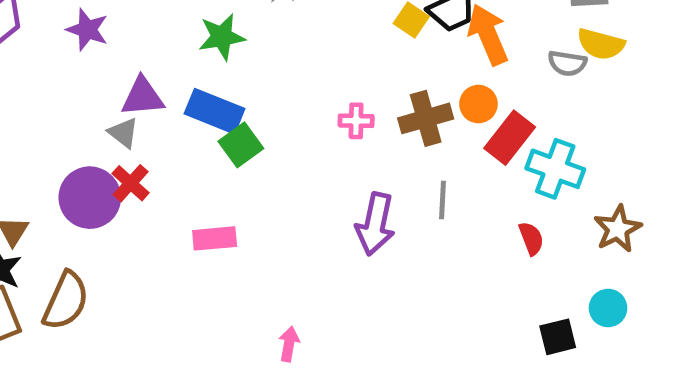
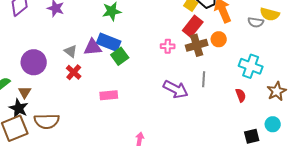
purple triangle: (143, 97) -> (93, 47), moved
red rectangle: (510, 138) -> (193, 26), moved
purple circle: (90, 198) -> (34, 62), moved
purple arrow: (375, 224) -> (176, 89), turned -75
brown semicircle: (66, 301) -> (47, 121), turned 65

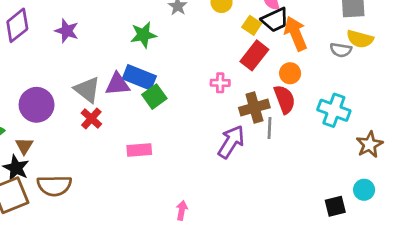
brown cross: (197, 45) -> (254, 108), moved
gray triangle: (71, 51) -> (87, 90), size x1.5
purple arrow: (176, 89) -> (231, 142), turned -85
red semicircle: (241, 95) -> (285, 99), moved, size x1.5

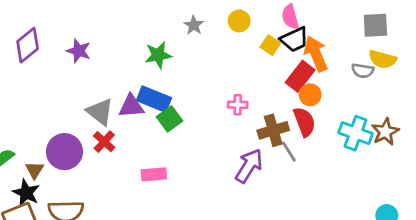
red rectangle: (254, 55) -> (300, 76), moved
purple circle: (37, 105) -> (64, 152), moved
gray line: (269, 128) -> (289, 152), turned -35
brown star: (370, 145) -> (385, 132), moved

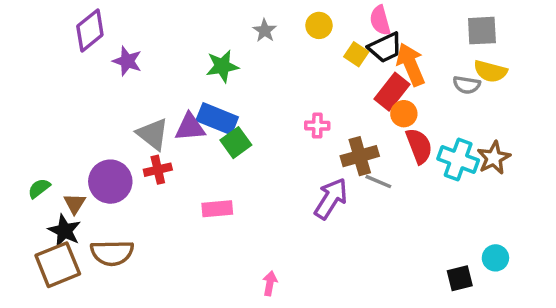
purple diamond: (28, 45) -> (90, 31), moved
red semicircle: (304, 122) -> (419, 146), moved
red cross: (104, 142) -> (158, 170), turned 35
gray line: (289, 152) -> (378, 182), turned -35

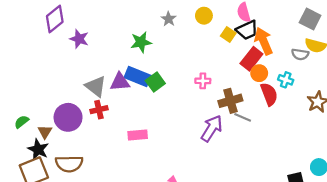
gray square: (482, 31) -> (310, 19), turned 30
green square: (236, 143) -> (155, 82), moved
cyan cross: (458, 159) -> (286, 80), moved, size x0.6

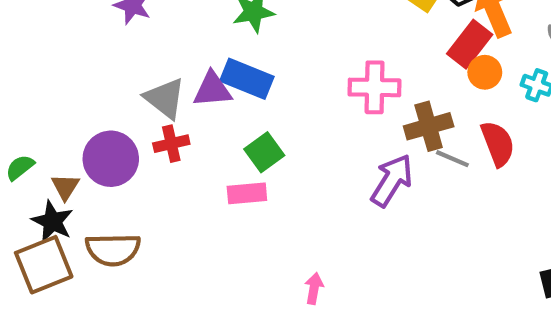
pink cross: (203, 81) -> (375, 87), size x1.6
green square: (155, 82) -> (264, 152), moved
red semicircle: (269, 94) -> (498, 144), moved

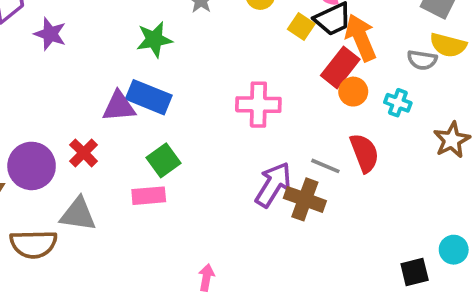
gray triangle: (165, 98) -> (78, 214), moved, turned -30
brown cross: (429, 126) -> (305, 199), moved, turned 36
red cross: (171, 144) -> (84, 153), turned -32

